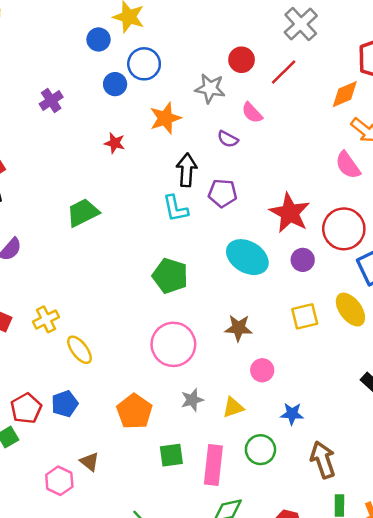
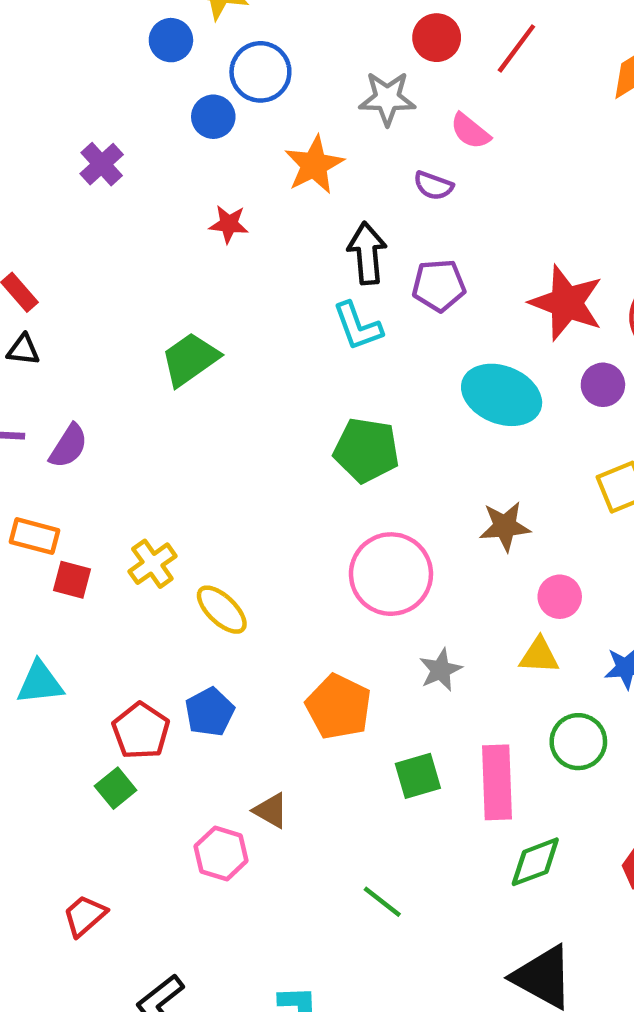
yellow triangle: (233, 407) -> (539, 656), moved, turned 30

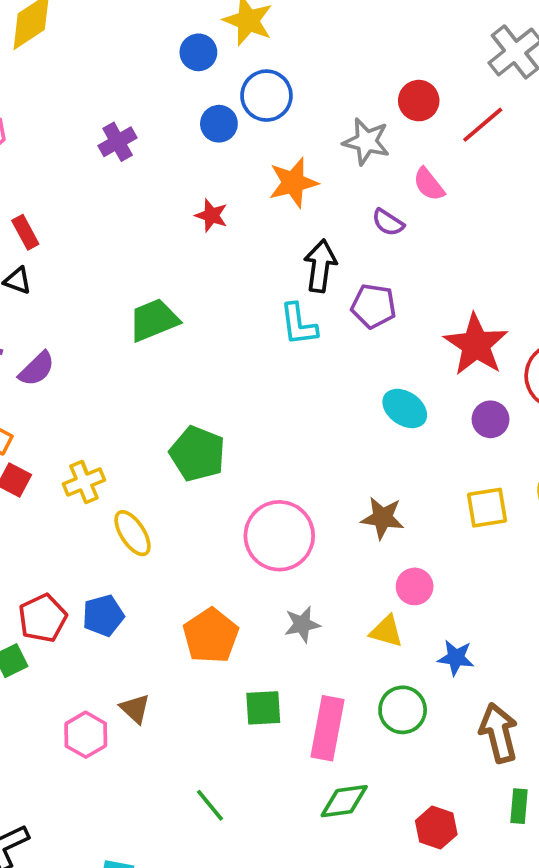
cyan ellipse: (502, 395) -> (405, 408), size x0.7
green pentagon: (366, 450) -> (197, 454), moved

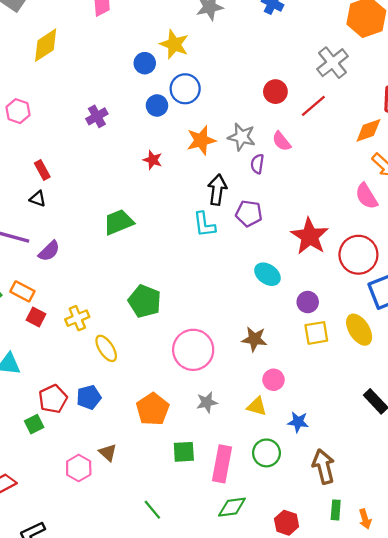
gray star: (366, 141) -> (242, 137), moved
purple semicircle: (388, 222) -> (257, 164), turned 66
purple circle: (491, 419) -> (308, 302), moved

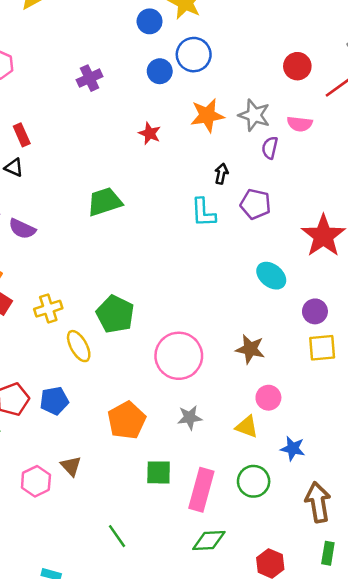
pink semicircle: (281, 141) -> (300, 124), turned -50
black arrow: (217, 190) -> (221, 174), size x0.6
purple semicircle: (49, 251) -> (22, 229), turned 65
green pentagon: (145, 301) -> (115, 314), moved

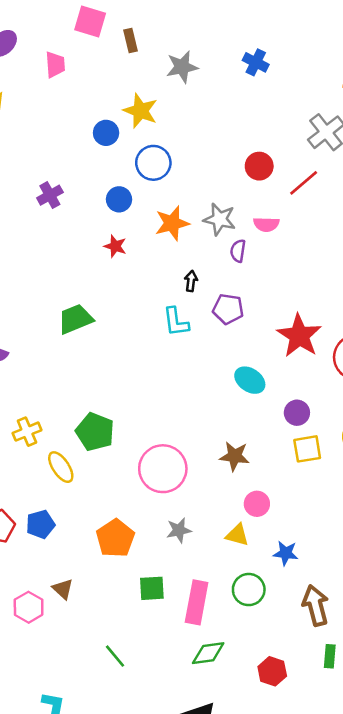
blue circle: (160, 71) -> (119, 199), moved

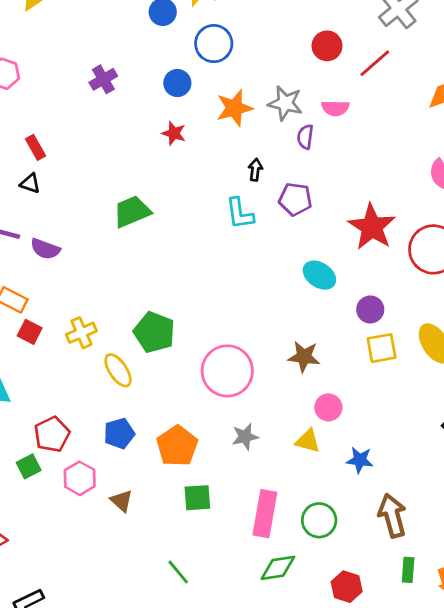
blue pentagon: (40, 524) -> (119, 433), moved
green square: (152, 588) -> (197, 498), moved
green circle: (249, 590) -> (319, 520), moved
pink hexagon: (29, 607) -> (80, 478), moved

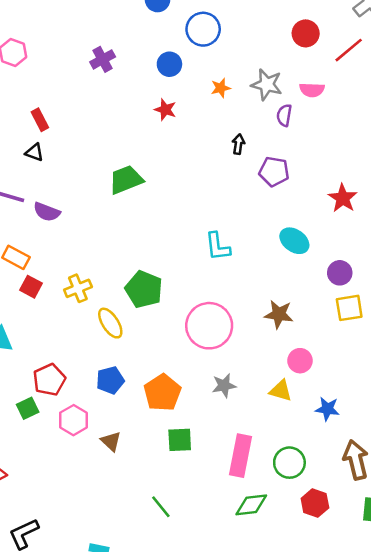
orange star: (234, 108) -> (221, 88), size x0.6
cyan L-shape: (240, 213) -> (218, 246), moved
red star: (372, 227) -> (343, 198), size x0.7
red hexagon: (347, 587) -> (315, 503), moved

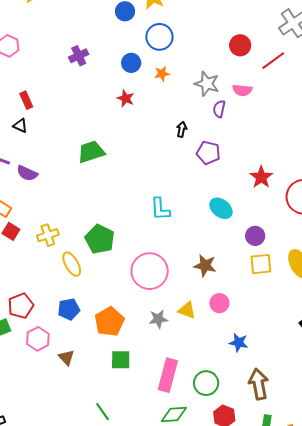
orange star: (221, 88) -> (162, 74), moved
yellow triangle: (281, 391) -> (187, 310), moved

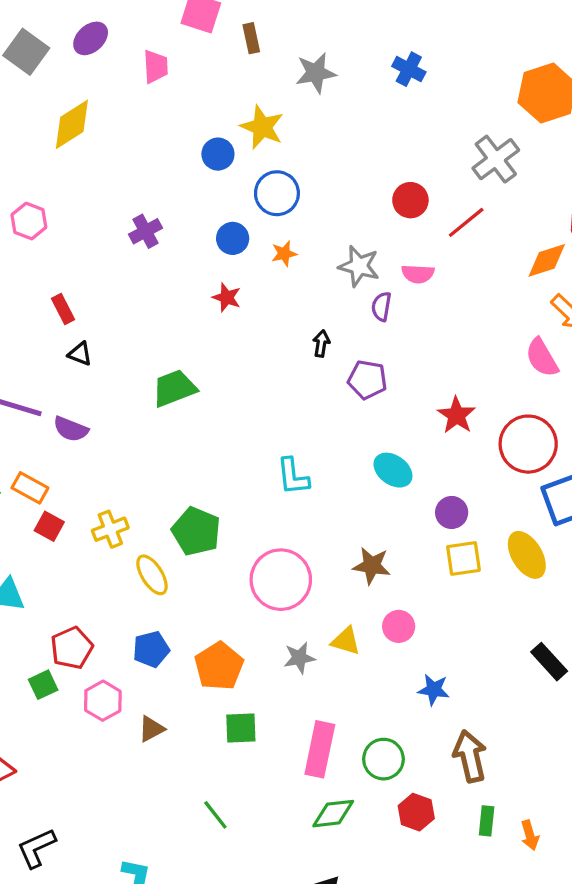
black triangle: (20, 126) -> (80, 354), moved
brown triangle: (66, 357) -> (151, 729), turned 48

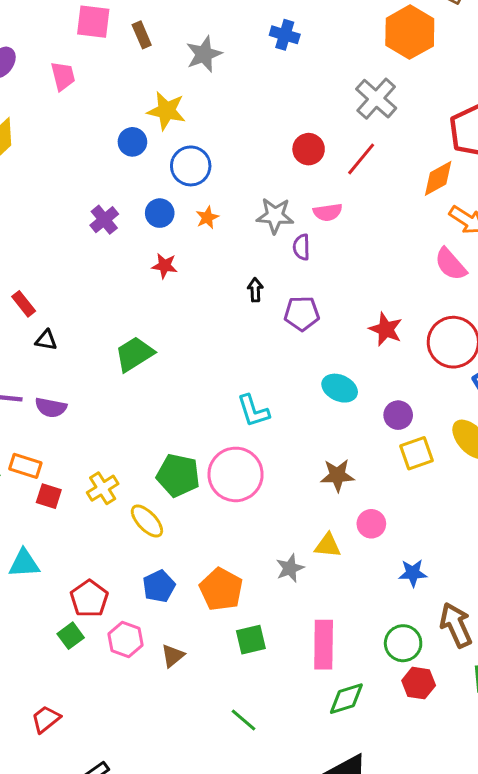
purple cross: (146, 231) -> (104, 220), moved
pink circle: (281, 580) -> (236, 474), moved
green circle: (383, 759) -> (403, 643), moved

